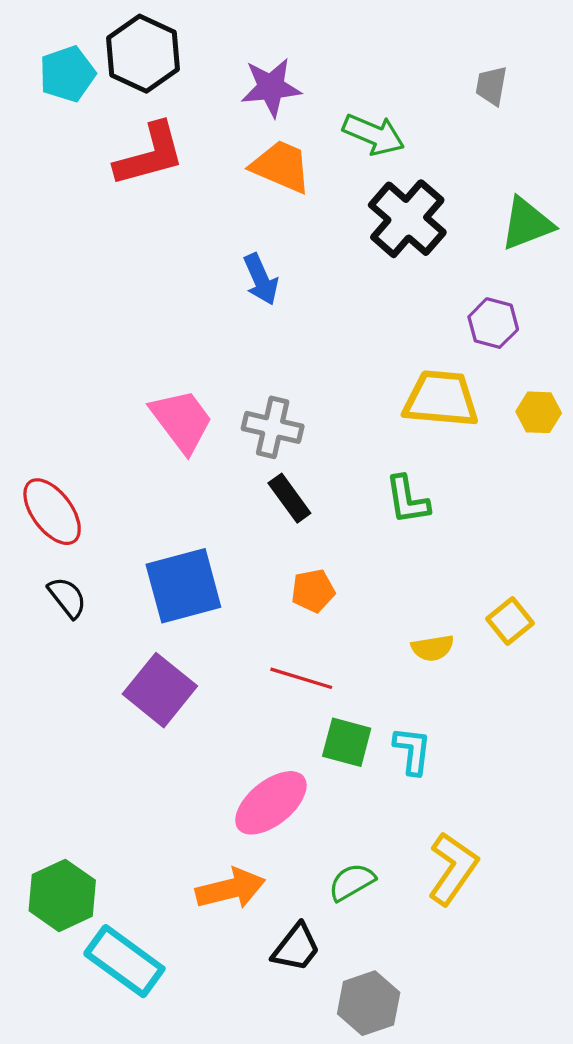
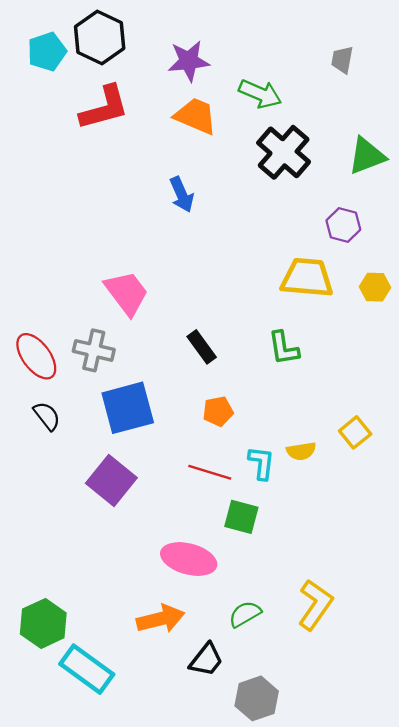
gray cross: (273, 427) -> (94, 350), moved
cyan L-shape: (412, 751) -> (261, 463), moved
pink ellipse: (271, 803) -> (189, 559), turned 54

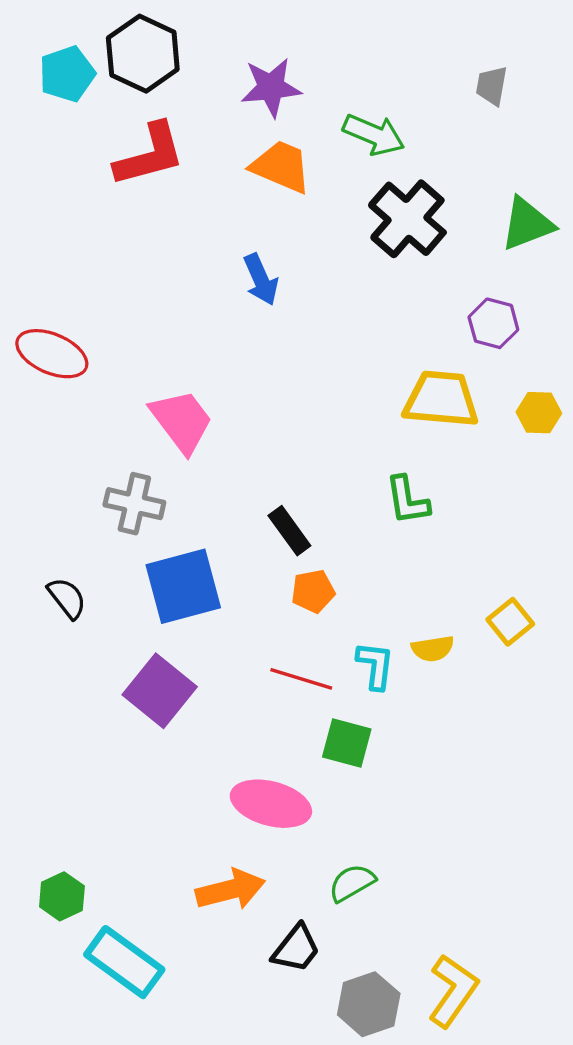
black rectangle: (202, 347) -> (289, 531), moved
red ellipse: (36, 356) -> (52, 354), moved, turned -30
yellow L-shape: (315, 605) -> (453, 991), moved
green hexagon: (43, 623) -> (62, 896), size x0.7

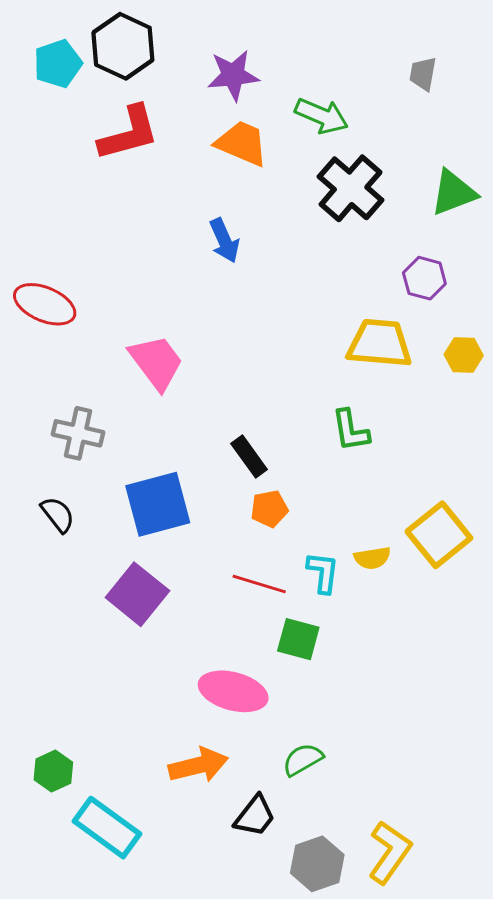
gray cross: (134, 504) -> (78, 433), moved
yellow square: (510, 622) -> (439, 535), size x1.6

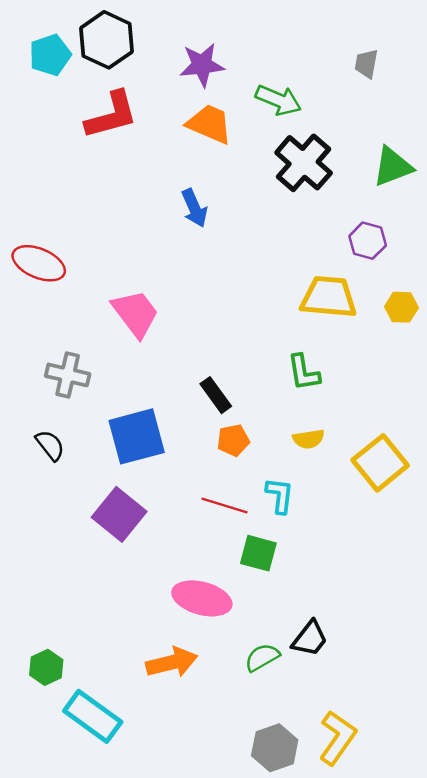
yellow semicircle: (372, 558) -> (309, 439), moved
black trapezoid: (255, 816) -> (310, 639), moved

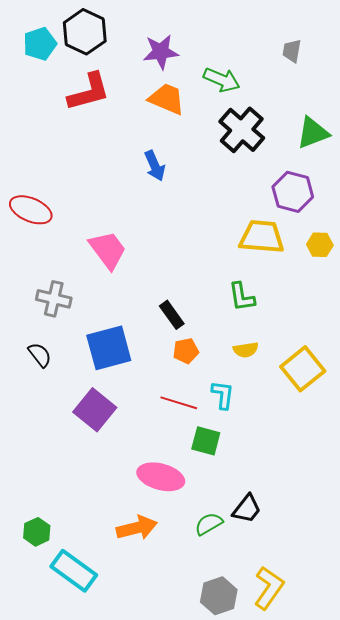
purple hexagon: (368, 241) -> (293, 192), size x1.4

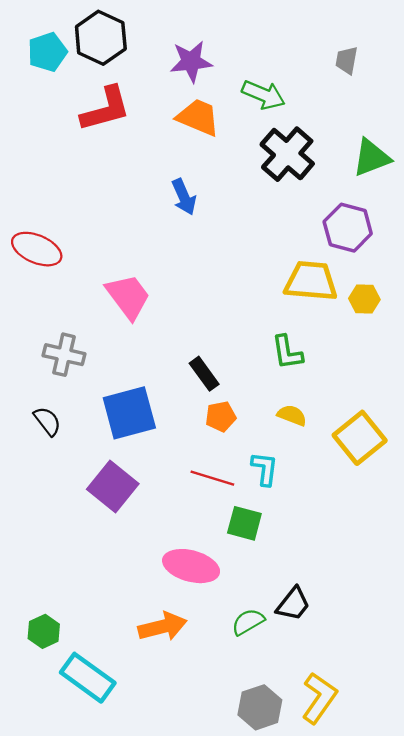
yellow hexagon: (320, 245) -> (364, 299), moved
yellow semicircle: (246, 350) -> (292, 415), turned -150

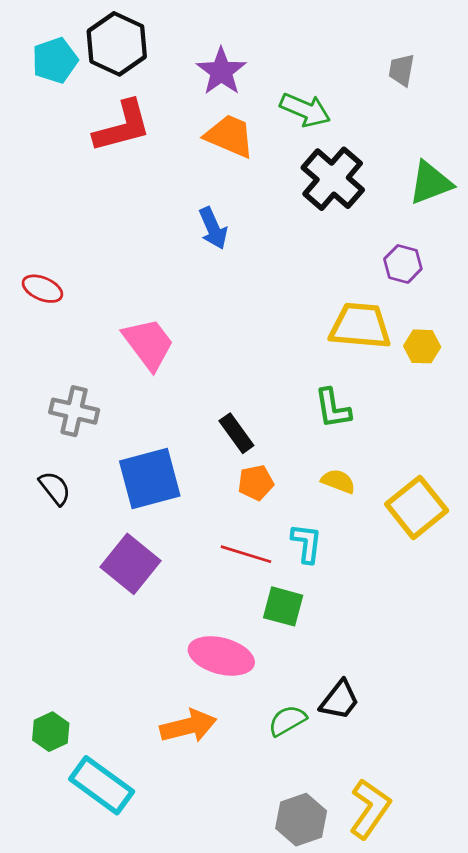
purple star: (191, 61) -> (221, 71), turned -30
purple hexagon: (348, 228) -> (403, 264), size x0.7
red ellipse: (37, 249) -> (42, 289), size x0.7

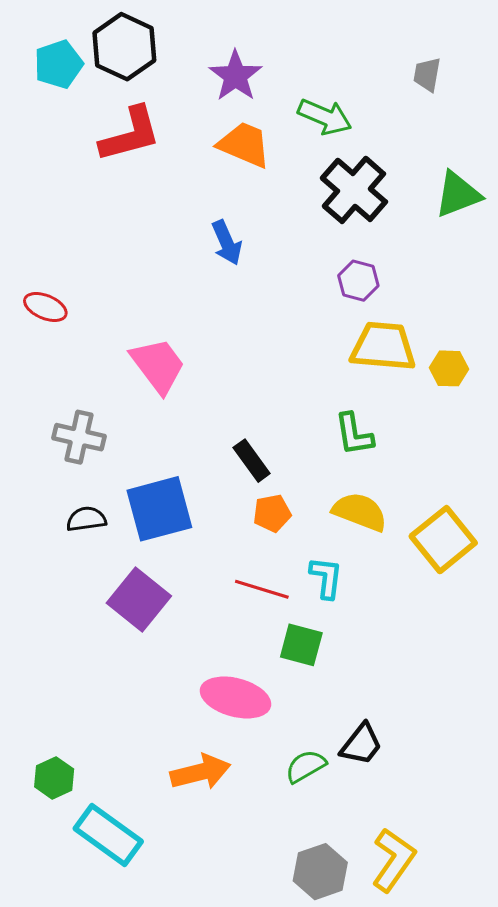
purple hexagon: (403, 264) -> (358, 281), moved
yellow semicircle: (338, 481) -> (360, 512), size x1.5
black semicircle: (55, 488) -> (86, 519), moved, turned -60

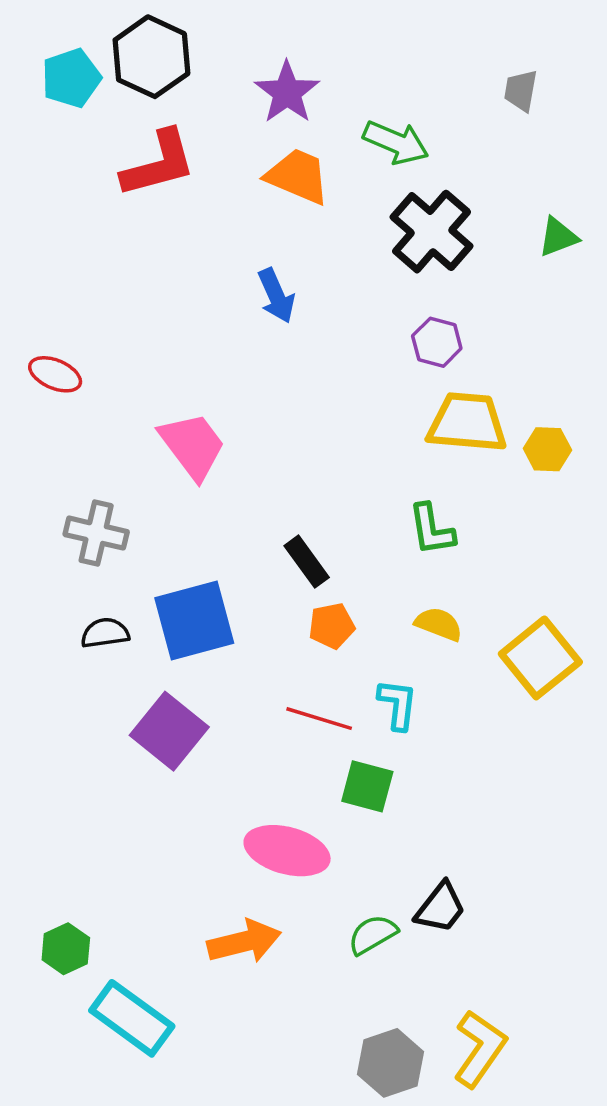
green triangle: (458, 194) -> (558, 237), size x0.7
yellow semicircle: (360, 512) -> (439, 624), size x0.7

